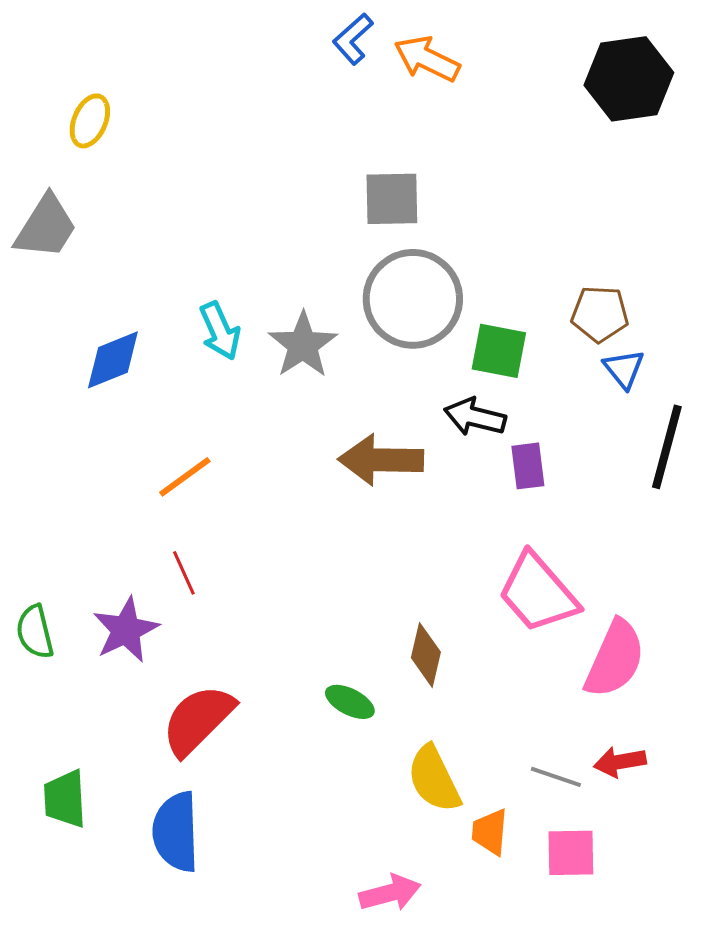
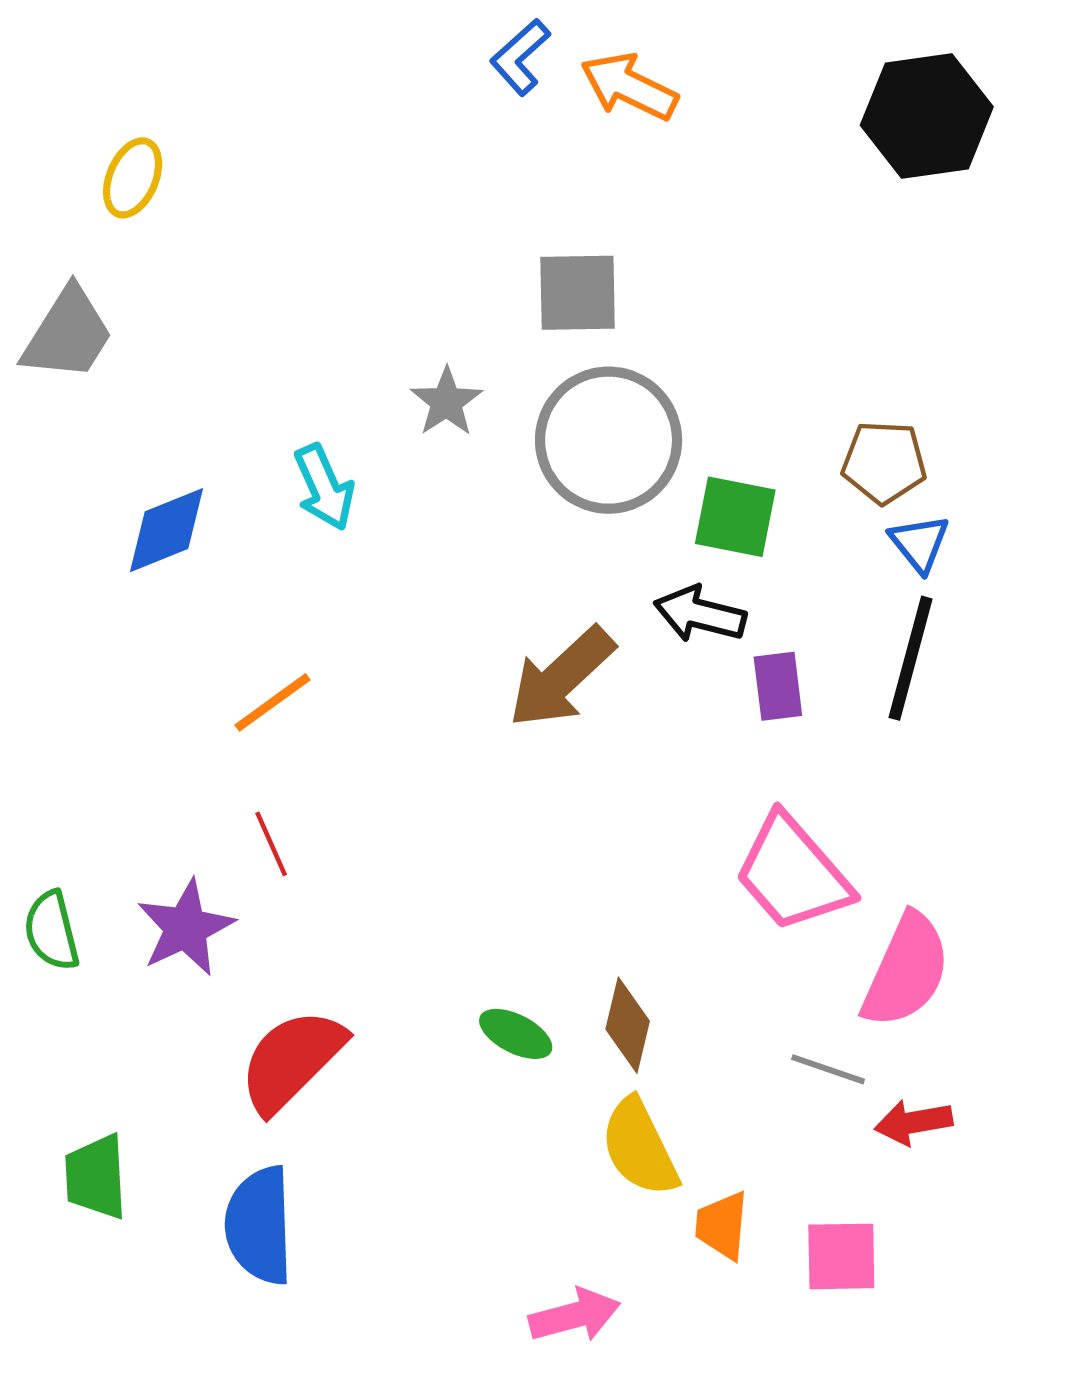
gray star: (303, 345) -> (446, 402), moved, size x0.7
black line: (667, 447) -> (911, 658), moved
brown arrow: (381, 460) -> (561, 677), turned -44
brown diamond: (426, 655) -> (628, 1025), moved
gray line: (556, 777) -> (828, 1069), moved

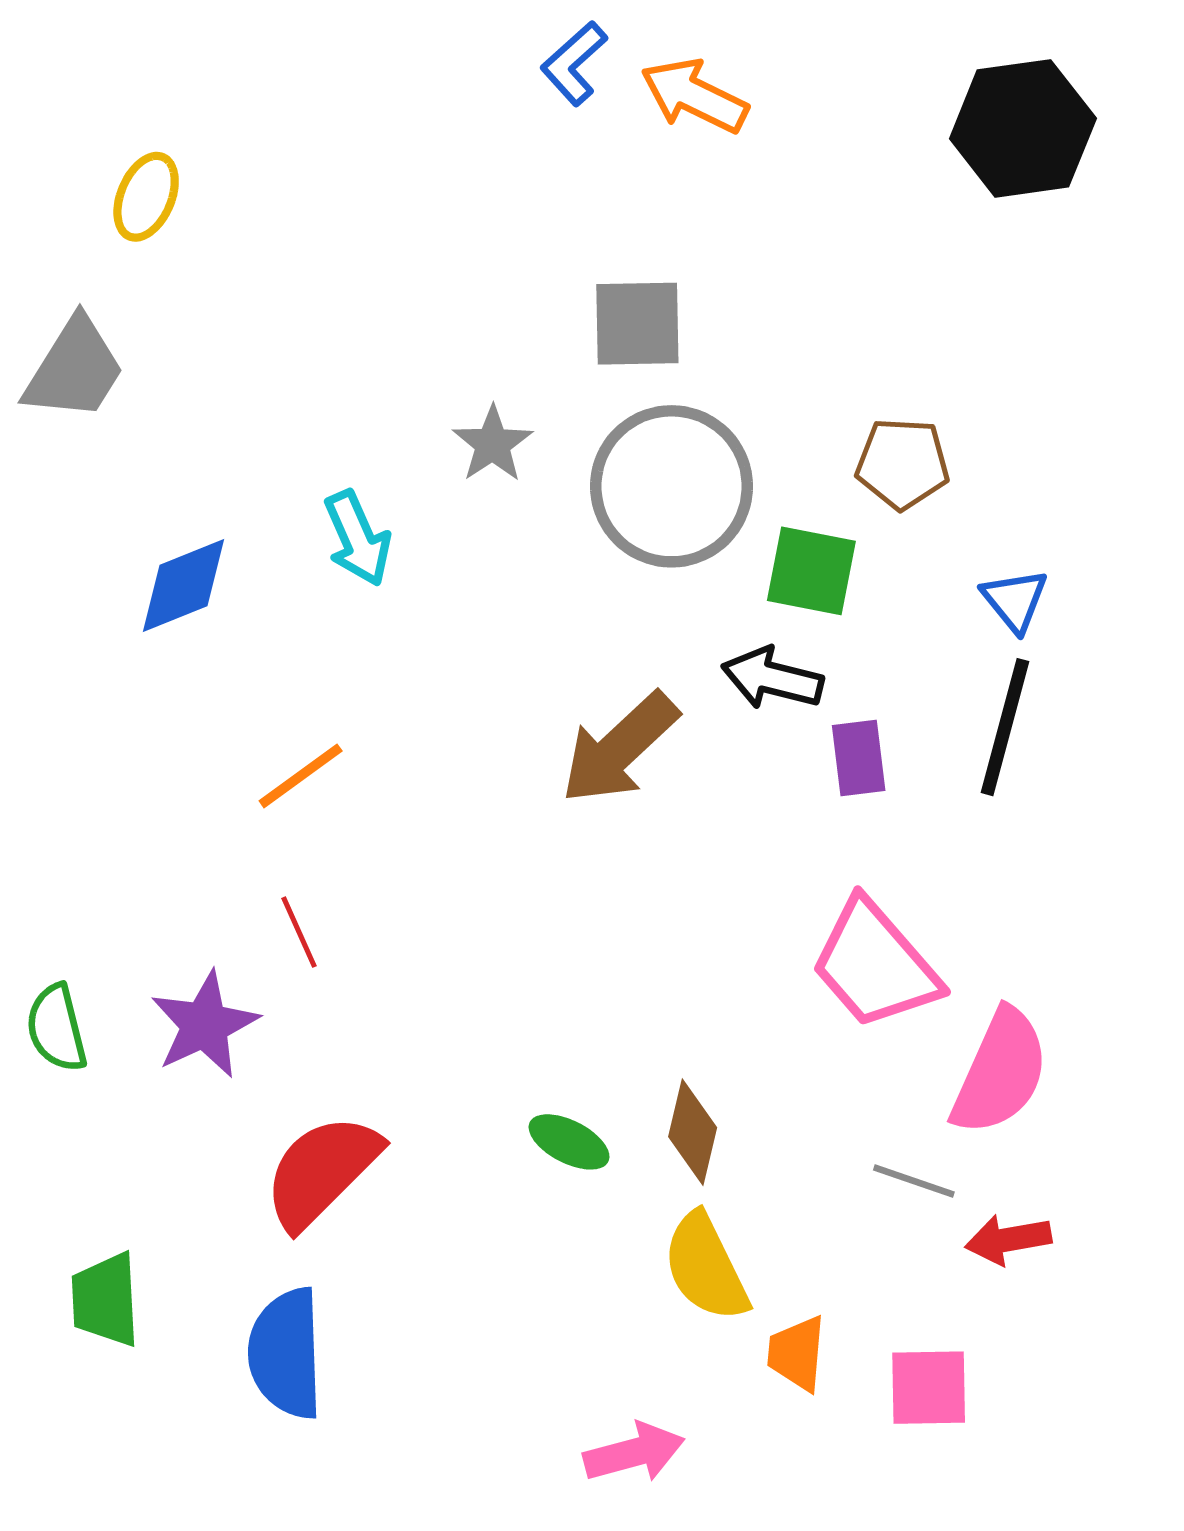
brown pentagon: (884, 462) -> (903, 464), moved

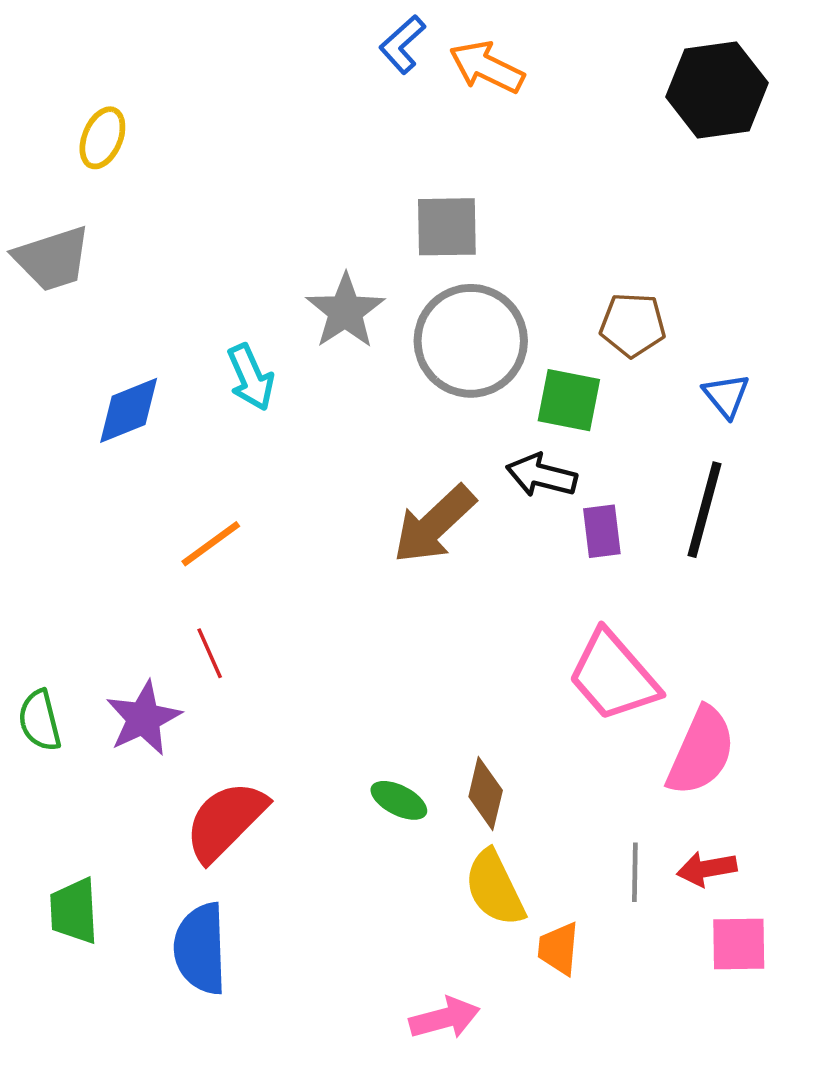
gray trapezoid: (74, 369) -> (52, 259), turned 40
gray star: (493, 444) -> (345, 311), size x1.4
blue triangle: (1015, 600) -> (726, 396), moved
gray line: (914, 1181) -> (635, 872), moved, turned 72
pink square: (929, 1388) -> (739, 944), moved

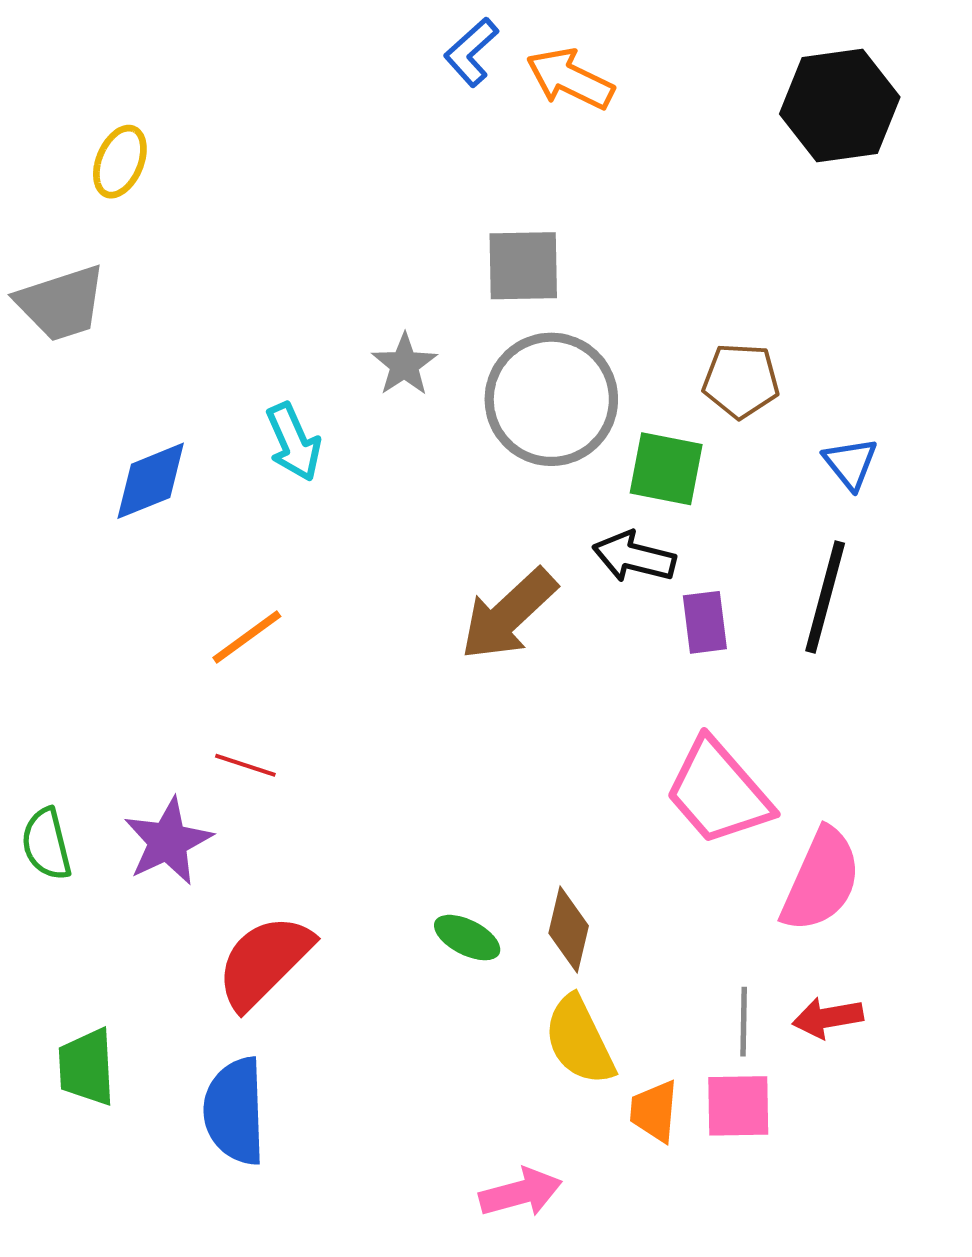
gray star: (345, 311) -> (404, 365), size x0.7
red line: (210, 653) -> (245, 765), turned -48
pink square: (739, 944) -> (738, 1106), moved

